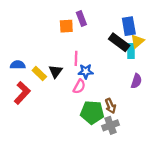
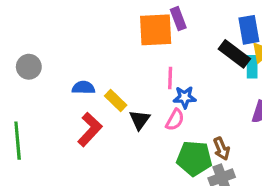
orange square: (66, 26) -> (156, 30), size x1.6
black triangle: (55, 71) -> (140, 120), moved

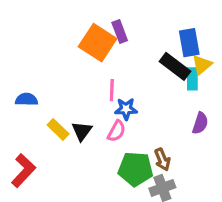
orange square: (156, 30) -> (98, 43), turned 36
yellow rectangle: (116, 100) -> (58, 129), moved
red L-shape: (90, 129) -> (23, 171), moved

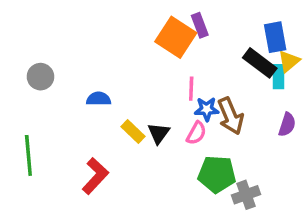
brown arrow: (162, 160) -> (231, 116), moved, size x1.5

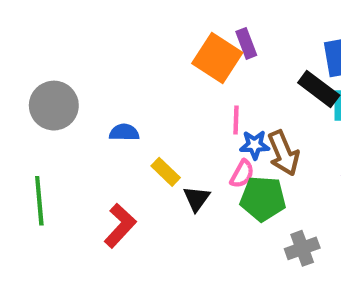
gray circle: (40, 77) -> (54, 106), size x1.5
black triangle: (159, 133) -> (197, 199), moved
green pentagon: (217, 174) -> (263, 199), moved

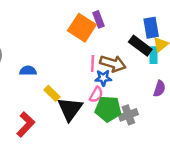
brown arrow: (284, 153) -> (113, 64), moved, turned -50
black triangle: (197, 199) -> (70, 109), size x1.6
gray cross: (302, 248) -> (128, 115), moved

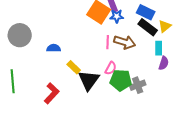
blue rectangle: (151, 28) -> (146, 12), moved, turned -54
cyan rectangle: (153, 55) -> (159, 48), moved
blue star: (103, 78) -> (117, 16), moved

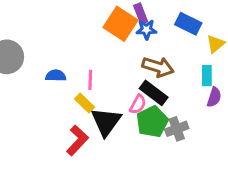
black rectangle: (148, 27) -> (154, 93), moved
pink line: (108, 42) -> (90, 80), moved
green pentagon: (121, 80) -> (152, 122), turned -30
red L-shape: (52, 93) -> (77, 140), moved

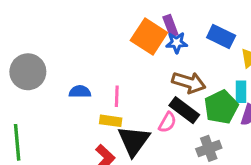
yellow rectangle: (84, 103) -> (111, 121), turned -36
green pentagon: (152, 122) -> (221, 107), moved

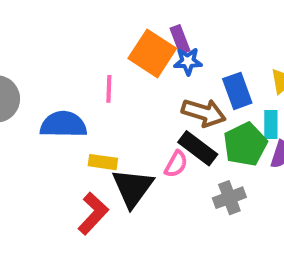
blue rectangle: (221, 37) -> (237, 91), moved, turned 44
blue semicircle: (80, 92) -> (63, 125), size x1.6
pink line: (117, 96) -> (109, 89), moved

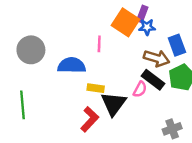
purple rectangle: (180, 40) -> (142, 14), turned 42
gray cross: (229, 198) -> (172, 129), moved

